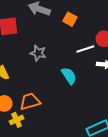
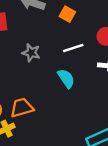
white line: (85, 49) -> (73, 48), moved

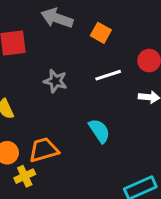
cyan semicircle: (66, 78) -> (99, 131), moved

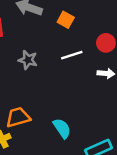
cyan semicircle: (99, 131) -> (62, 128), moved

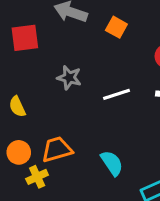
white line: (72, 55) -> (116, 94), moved

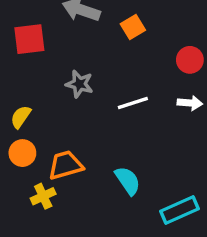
orange square: (116, 27) -> (133, 27), turned 30
yellow semicircle: (17, 107) -> (21, 117), turned 60
orange circle: (19, 152) -> (22, 153), moved

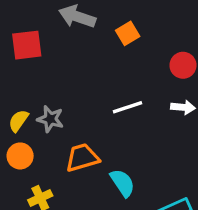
gray star: (79, 84) -> (50, 119), moved
orange trapezoid: (66, 165) -> (82, 158), moved

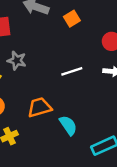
gray star: (50, 119) -> (17, 61), moved

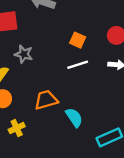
orange square: (72, 19) -> (78, 40), moved, turned -35

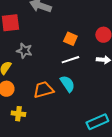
cyan semicircle: (74, 117) -> (67, 84), moved
yellow cross: (17, 128) -> (18, 114), turned 32

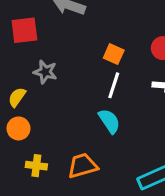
white line: (70, 60) -> (114, 85), turned -54
orange trapezoid: (43, 90) -> (82, 166), moved

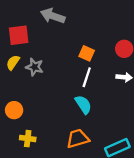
yellow semicircle: (17, 97) -> (13, 62), moved
orange trapezoid: (82, 166) -> (78, 139), moved

